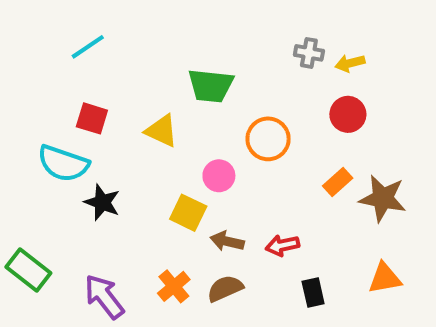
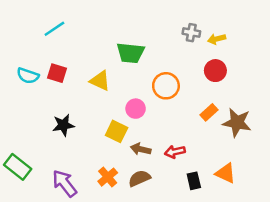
cyan semicircle: (63, 164) -> (28, 76), moved, size x0.7
black star: (102, 202) -> (63, 125), turned -30
orange triangle: (385, 278) -> (226, 173), moved, turned 35

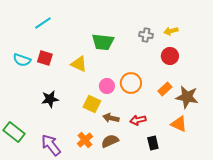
gray cross: (191, 33) -> (146, 35), moved
orange circle: (166, 86) -> (131, 83), moved
orange triangle: (226, 173) -> (179, 124), moved

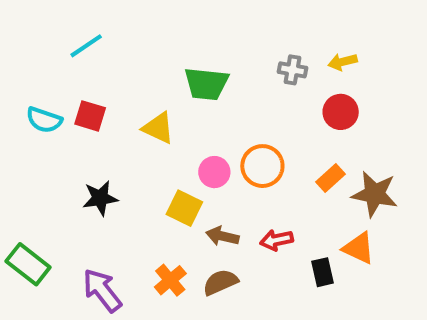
black rectangle: (153, 143) -> (323, 272), moved

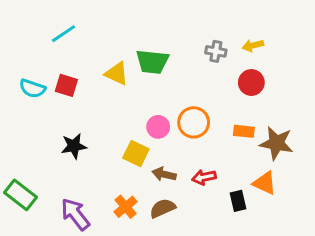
yellow triangle: (158, 128) -> (117, 74), moved
orange rectangle: (331, 178) -> (244, 131), turned 48

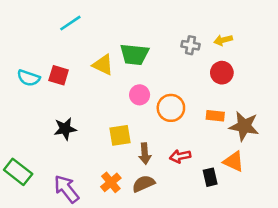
cyan line: (63, 34) -> (70, 23), moved
pink circle: (158, 127) -> (140, 95), moved
yellow square: (136, 154) -> (120, 135), turned -35
brown arrow: (164, 174) -> (145, 154), turned -108

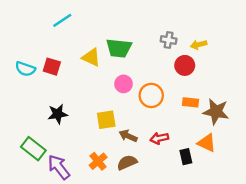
yellow arrow: (223, 40) -> (199, 45), moved
red circle: (222, 73) -> (185, 65), moved
brown arrow: (145, 154) -> (128, 136), turned 120
green rectangle: (18, 172) -> (33, 149), moved

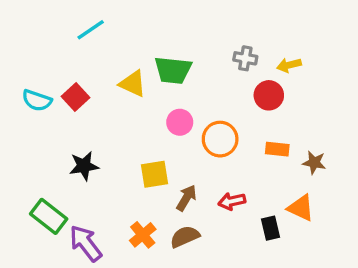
red square: (52, 67) -> (75, 97), turned 30
brown star: (216, 112) -> (314, 163), size x0.6
brown arrow: (128, 136) -> (186, 198), turned 96

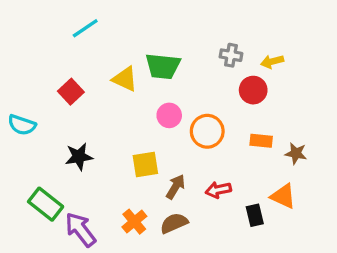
cyan semicircle: (37, 100) -> (22, 125), moved

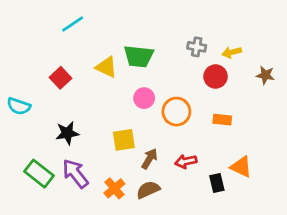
brown star: (296, 153) -> (265, 75), moved
purple arrow: (80, 229) -> (75, 174), moved

